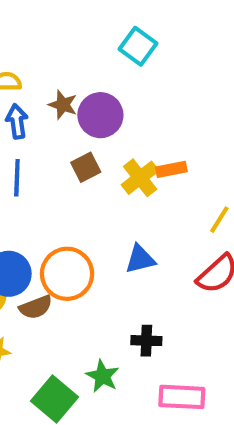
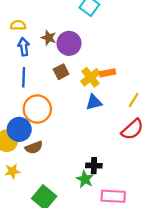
blue triangle: (140, 259) -> (94, 102), moved
orange circle: (67, 274) -> (37, 109), moved
green star: (103, 376) -> (85, 179), moved

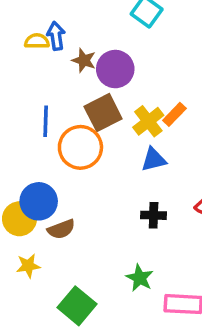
blue arrow: (24, 47) -> (56, 36), moved
brown square: (61, 72) -> (103, 113), size x1.5
orange rectangle: (107, 73) -> (174, 114), turned -35
orange circle: (37, 109) -> (80, 147), moved
black cross: (94, 166) -> (154, 215), moved

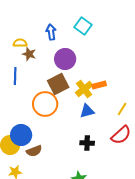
blue arrow: (56, 36) -> (51, 32), moved
brown star: (84, 60) -> (29, 54), moved
orange rectangle: (174, 114) -> (99, 85), turned 32
blue line: (46, 121) -> (15, 76), moved

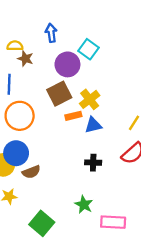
cyan square: (83, 26) -> (89, 49), moved
orange rectangle: (99, 85) -> (73, 116), moved
orange circle: (45, 104) -> (20, 116), moved

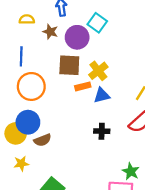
brown star: (25, 59) -> (50, 32), moved
brown square: (59, 94) -> (69, 65), turned 30
green star: (84, 205) -> (131, 171), moved

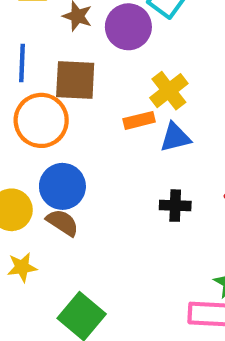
brown square: (69, 65) -> (75, 80), moved
blue circle: (28, 122) -> (62, 186), moved
brown semicircle: (42, 140) -> (62, 223), turned -126

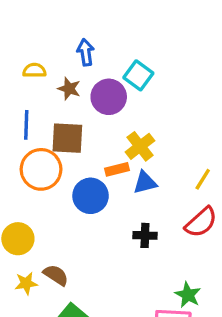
blue circle: (62, 186) -> (91, 196), moved
brown semicircle: (62, 223) -> (56, 275), moved

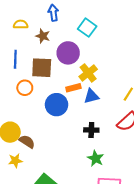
purple circle: (109, 97) -> (68, 53), moved
orange circle: (41, 169) -> (25, 88), size x0.6
brown semicircle: (56, 275) -> (27, 142), moved
green star: (188, 295) -> (96, 158), moved

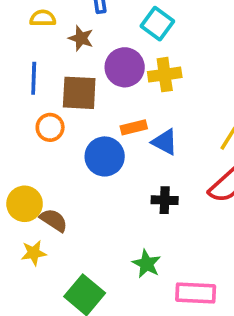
yellow cross: (88, 73) -> (165, 75), moved, turned 30
blue triangle: (91, 96) -> (165, 142), turned 42
green star: (96, 158) -> (146, 264), moved

